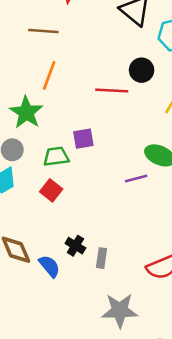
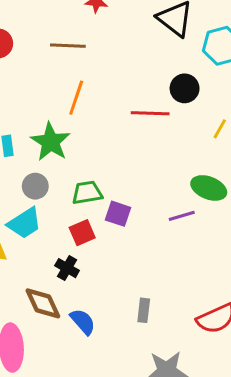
purple square: (83, 139) -> (118, 214), moved, turned 30
red square: (51, 190) -> (82, 233), turned 30
black cross: (75, 246) -> (67, 268), moved

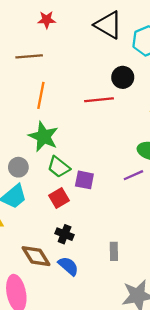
green star: (51, 142) -> (43, 137), moved
green trapezoid: (87, 193) -> (59, 167), turned -125
black cross: (67, 268) -> (65, 234), moved

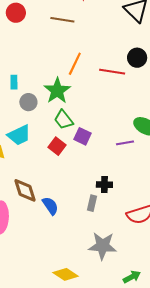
orange line: (41, 95) -> (75, 64), moved
gray circle: (18, 167) -> (28, 102), moved
red square: (59, 198) -> (57, 146), turned -36
black cross: (65, 234) -> (104, 185), moved, turned -35

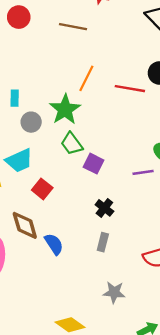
red square: (57, 146) -> (42, 189), moved
black cross: (104, 185) -> (104, 208), moved, turned 35
gray star: (103, 246) -> (114, 292), size x0.7

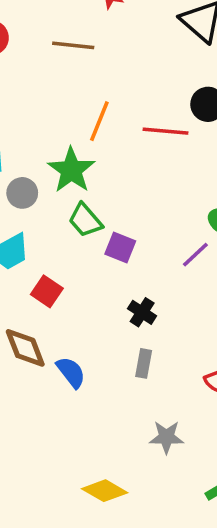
purple line: (143, 172) -> (195, 255), turned -30

